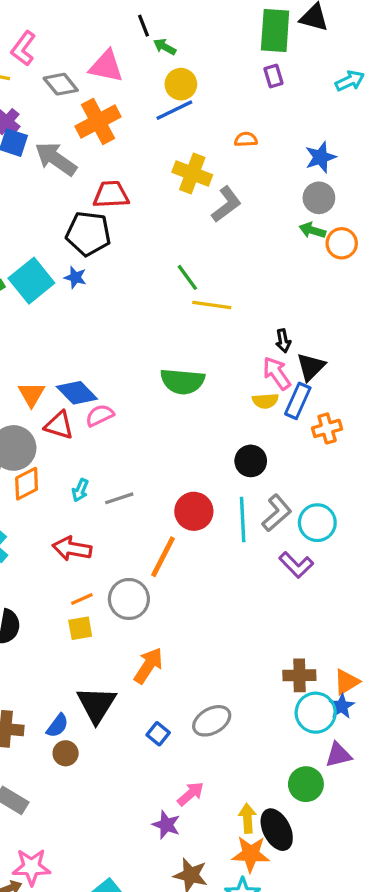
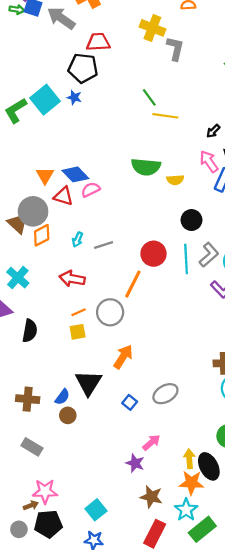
gray L-shape: (226, 204) -> (175, 49), turned -40
black arrow: (283, 341) -> (213, 131), moved, turned 56
yellow semicircle: (265, 401) -> (175, 180), moved

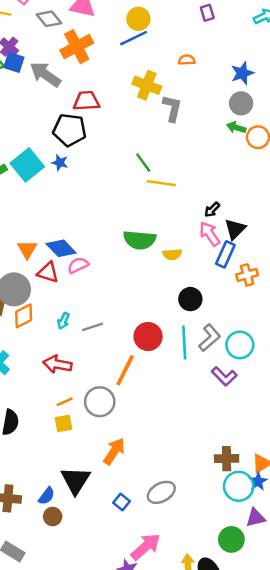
black arrow: (213, 131) -> (212, 210), moved
pink arrow: (151, 443) -> (146, 547), size x1.5

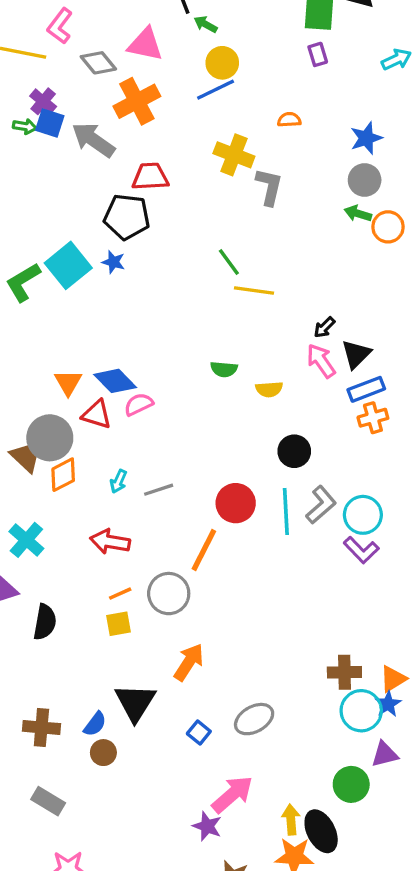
green semicircle: (140, 240) -> (224, 369), size x0.6
blue rectangle: (225, 254) -> (366, 389), moved, turned 45
purple L-shape: (224, 376) -> (361, 550), moved

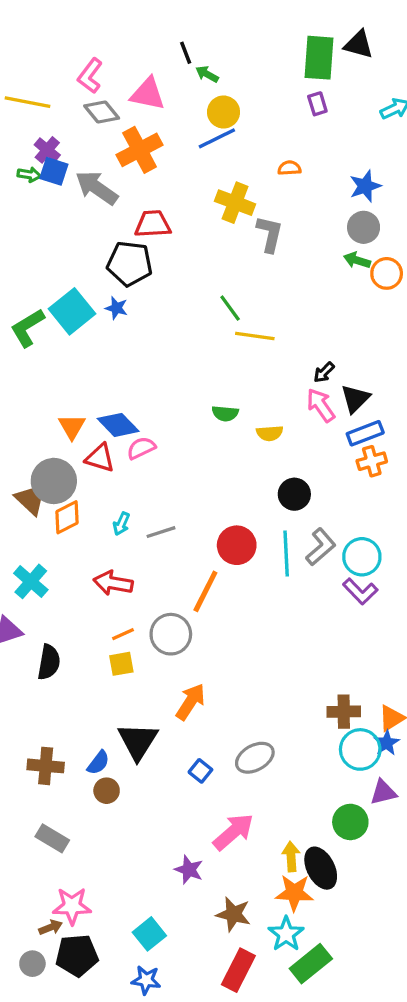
pink L-shape: (60, 26) -> (90, 76), moved
purple star: (207, 826) -> (189, 870), moved

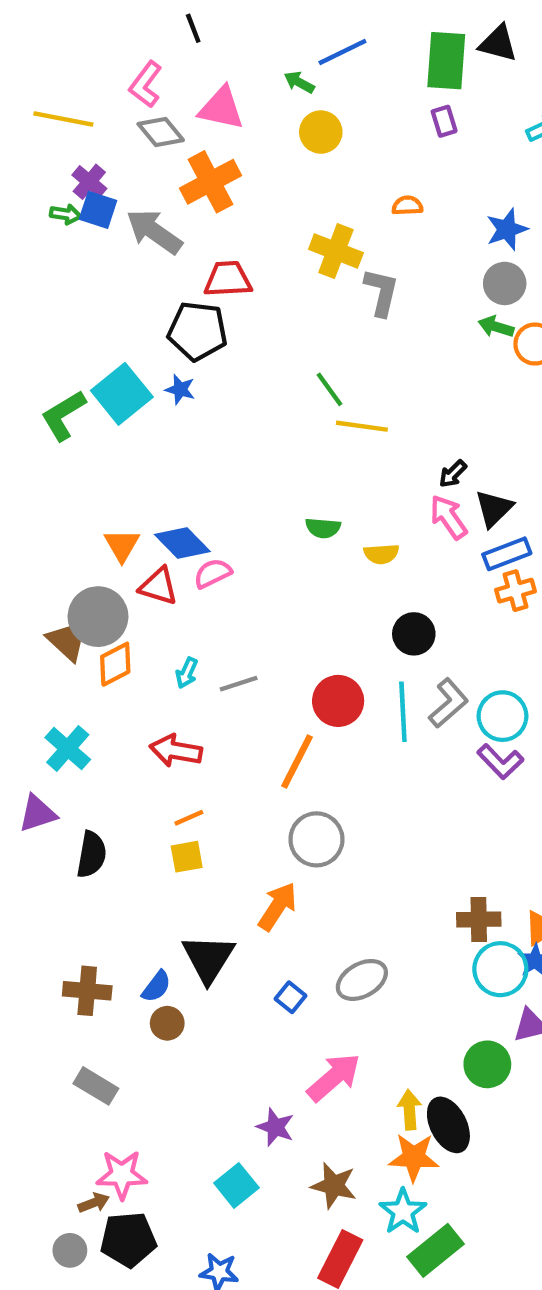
black line: (186, 53) -> (193, 28), moved
blue line: (217, 138) -> (342, 52), moved
gray circle: (171, 634) -> (316, 839), moved
cyan square: (149, 934) -> (236, 1185), moved

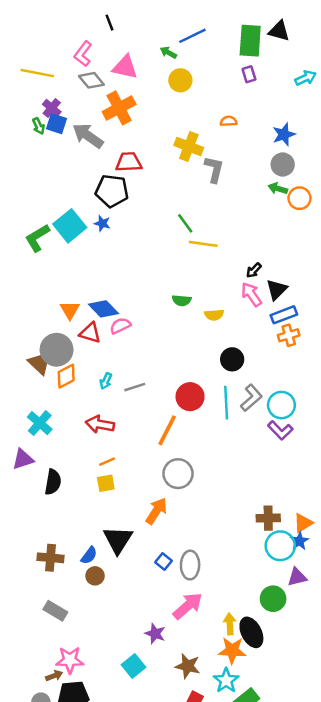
green arrow: (66, 214) -> (38, 126), turned 56
gray ellipse: (362, 980) -> (190, 565), moved, turned -60

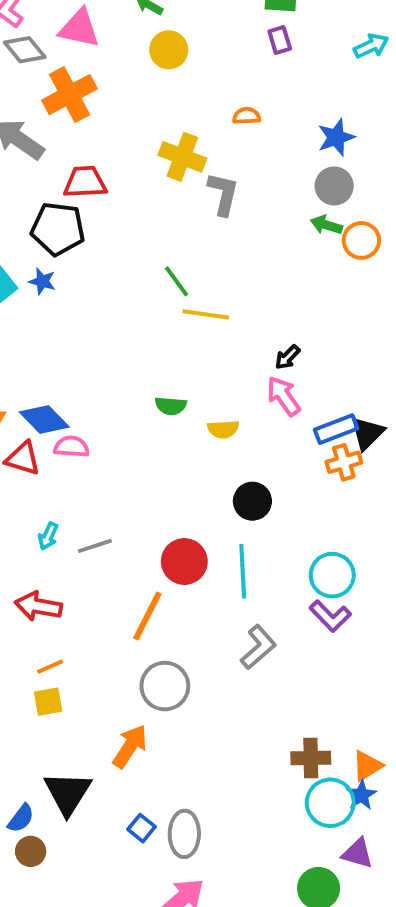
black triangle: (277, 290) -> (367, 433), moved
pink semicircle: (120, 326) -> (71, 447), turned 30
gray L-shape: (251, 398) -> (258, 647), moved
purple triangle: (297, 577) -> (357, 853), turned 30

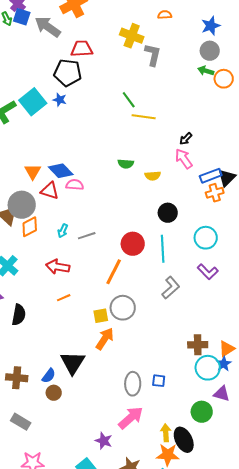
cyan circle: (332, 575) -> (206, 238), moved
yellow square: (48, 702) -> (101, 316), moved
blue square: (142, 828) -> (159, 381), moved, turned -32

